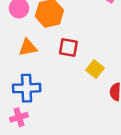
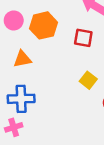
red square: (68, 48) -> (83, 38), moved

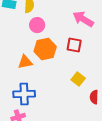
pink circle: (14, 20) -> (37, 25), moved
orange hexagon: (44, 25) -> (45, 49), moved

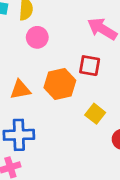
orange hexagon: (45, 49) -> (60, 84), moved

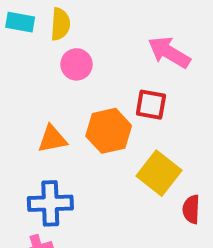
yellow square: (95, 114) -> (159, 173), size x1.5

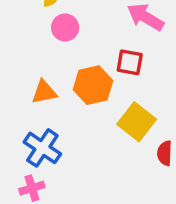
blue cross: (50, 203) -> (42, 148), turned 36

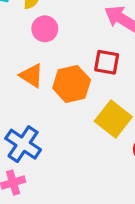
orange triangle: (44, 92) -> (31, 76), moved, turned 44

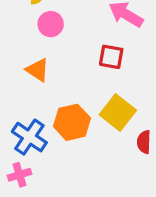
orange hexagon: (72, 84) -> (72, 122), moved

